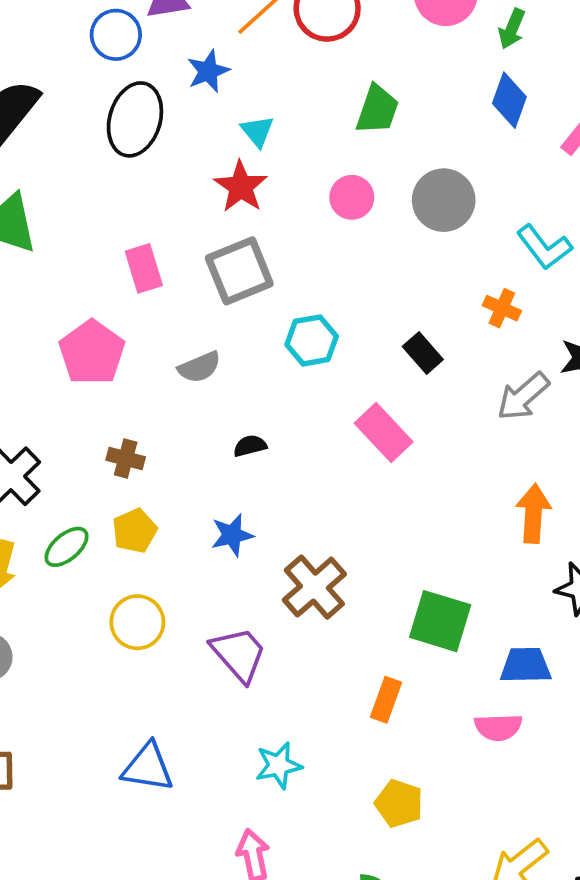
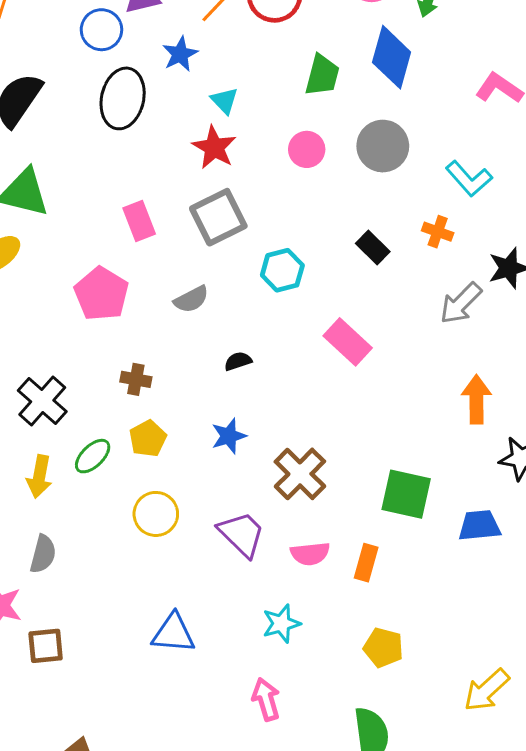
blue diamond: (509, 100) -> (392, 57), moved, size x1.4
black rectangle: (423, 353) -> (373, 248), moved
pink semicircle: (498, 727) -> (310, 554), moved

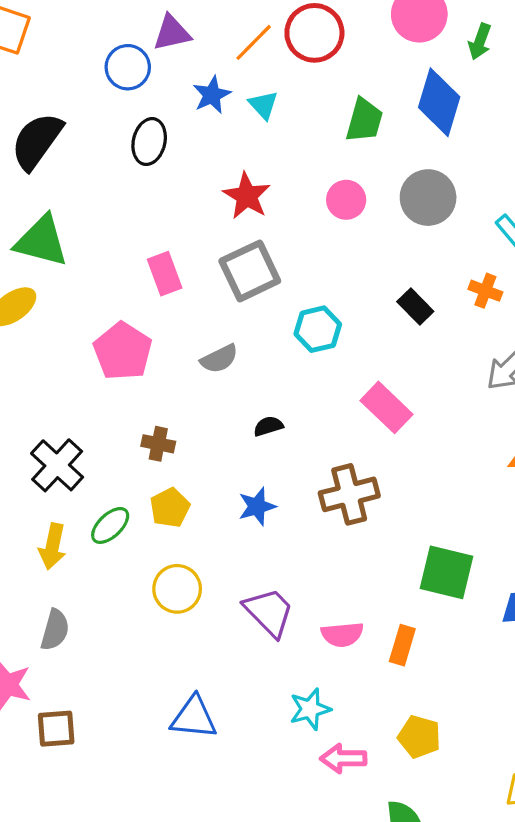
black ellipse: (123, 98) -> (149, 142), size x0.7
cyan triangle: (224, 101) -> (263, 105), moved
brown cross: (300, 474) -> (349, 494), moved, turned 30
pink arrow: (266, 699) -> (343, 758), moved, turned -75

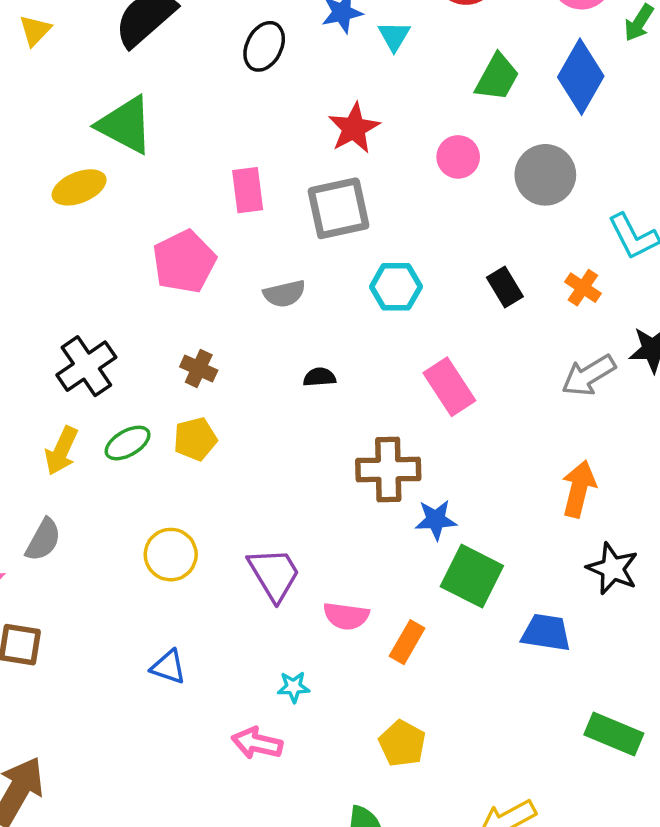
blue star: (257, 506) -> (436, 520), moved
yellow circle: (177, 589) -> (171, 555), moved
cyan star: (310, 709) -> (294, 687), size x0.7
blue triangle: (194, 717) -> (168, 667), size x0.7
pink arrow: (343, 758) -> (257, 743), moved

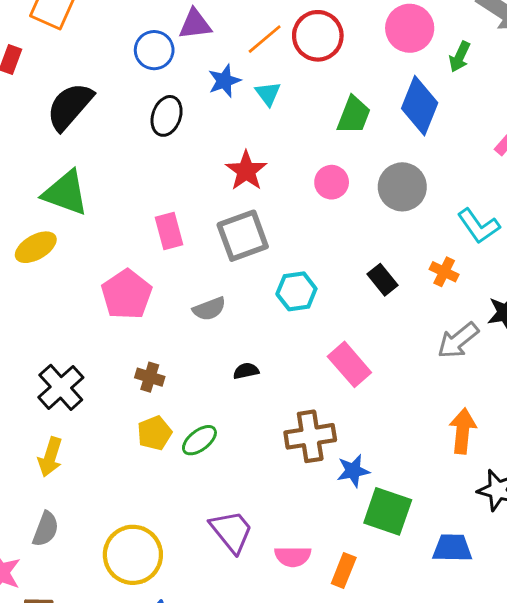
green ellipse: (128, 443) -> (199, 440), moved
yellow circle: (171, 555) -> (133, 555), moved, size x1.4

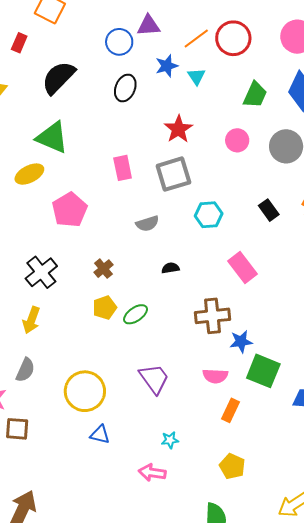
pink pentagon: (127, 294) -> (70, 210), moved
brown cross: (150, 377) -> (103, 269), turned 30
pink semicircle: (293, 556) -> (215, 376), moved

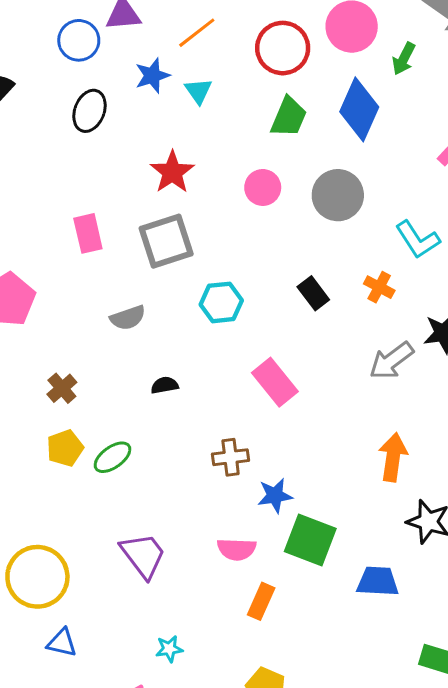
red circle: (233, 38) -> (283, 48), moved
brown cross: (212, 316) -> (231, 457), size x0.7

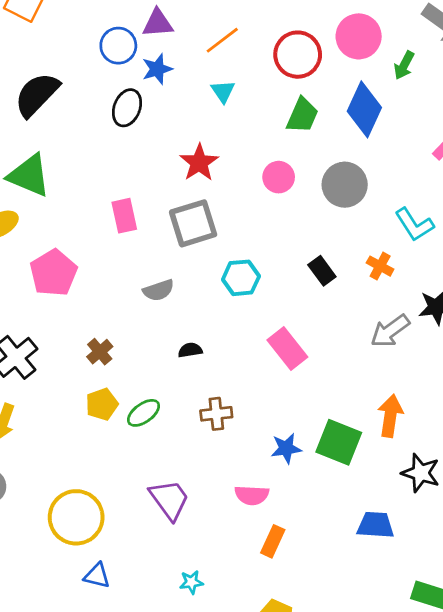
blue star: (152, 76) -> (157, 69), moved
brown cross: (231, 457) -> (216, 414), moved
green square: (310, 540) -> (339, 442), moved

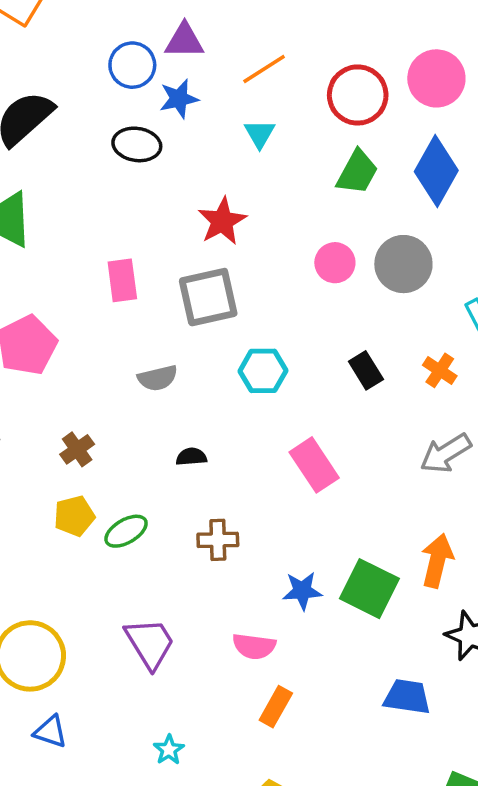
black ellipse: (127, 108) -> (137, 144), turned 72
pink circle: (279, 177) -> (335, 263), moved
cyan star: (191, 582) -> (169, 750), turned -30

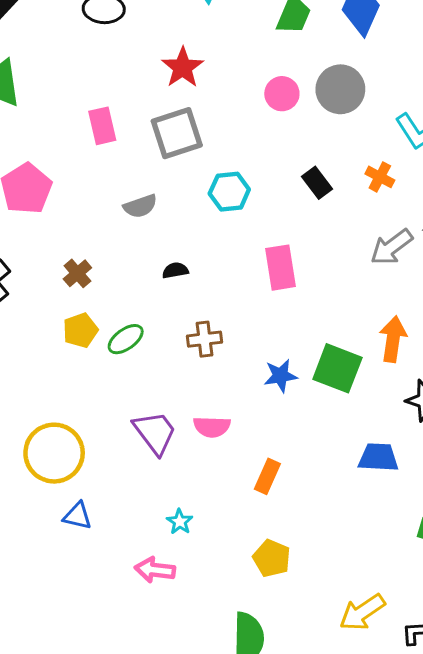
pink rectangle: (314, 465) -> (280, 268), turned 30
pink semicircle: (254, 646) -> (212, 427), moved

